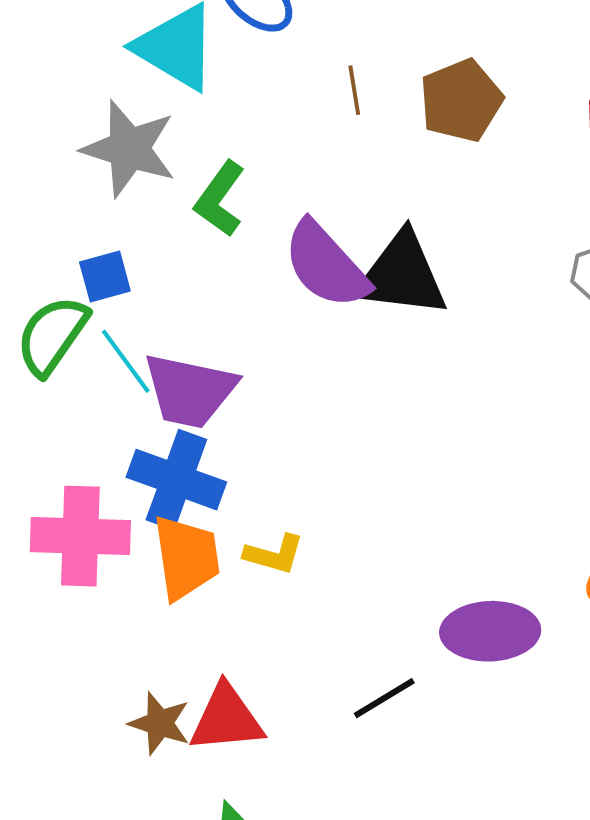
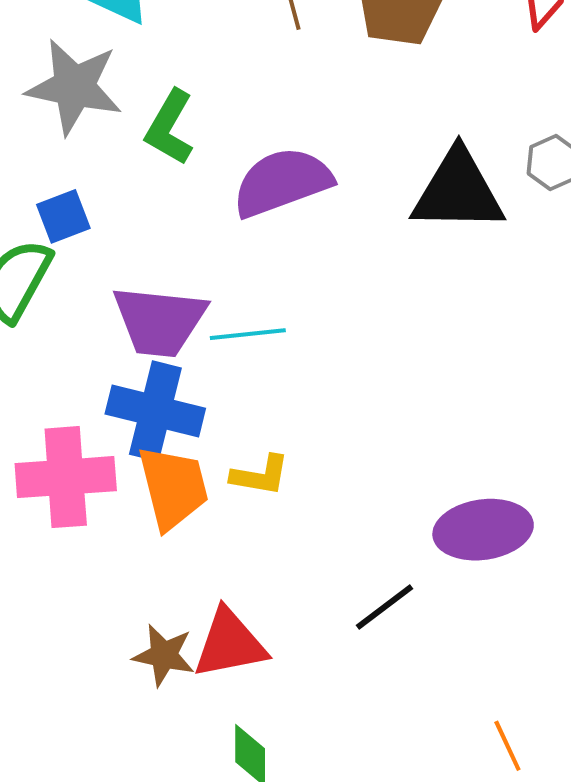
purple semicircle: (326, 265) -> (282, 182), turned 118
black triangle: (402, 275) -> (458, 191), moved
cyan line: (126, 361) -> (248, 334), moved, turned -54

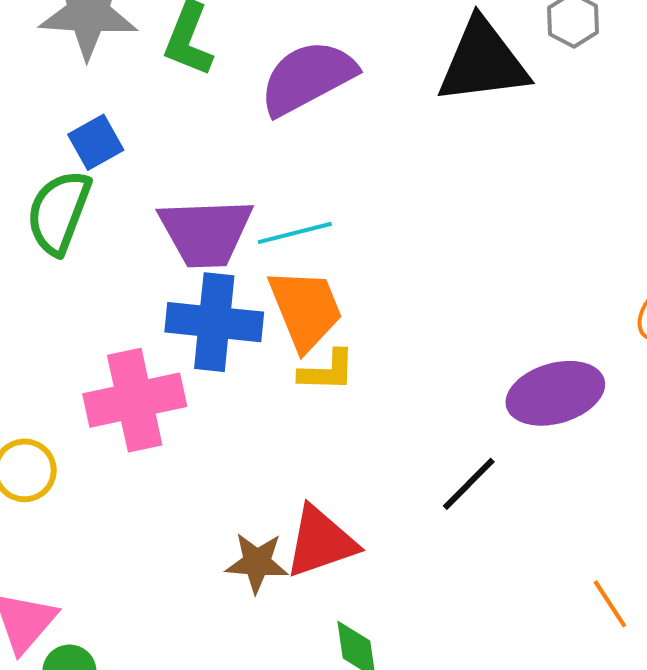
orange trapezoid: (173, 487) -> (306, 309), moved

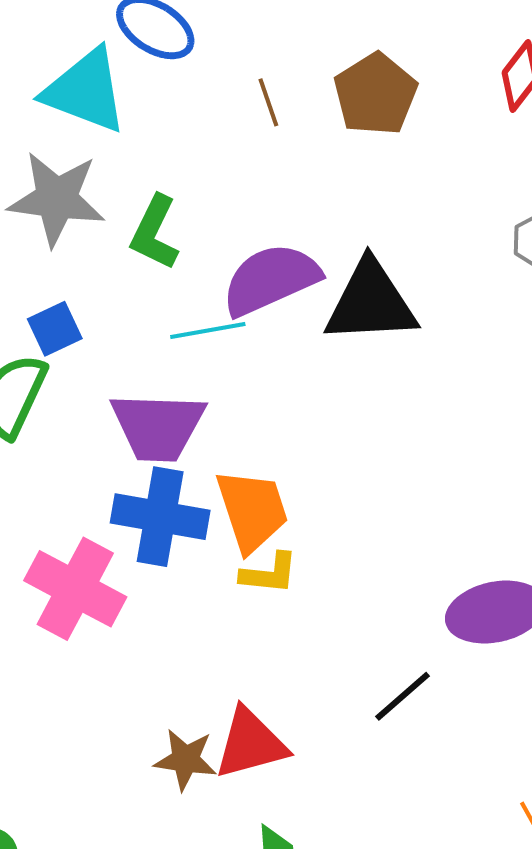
black triangle: (483, 62) -> (371, 302), moved
cyan line: (295, 233) -> (208, 331), moved
pink cross: (135, 400) -> (75, 589), turned 36

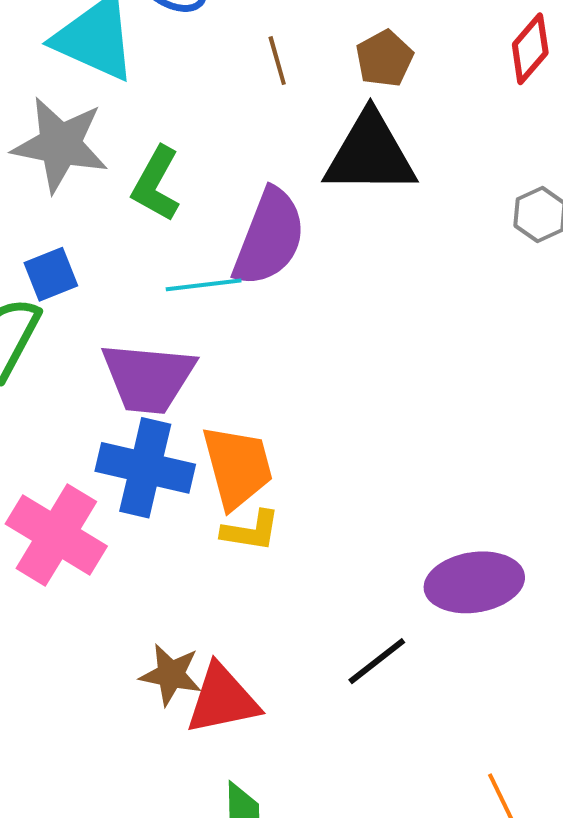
brown pentagon: (375, 94) -> (384, 59), size x0.7
purple semicircle: (271, 279) -> (269, 237), turned 132
black triangle: (371, 302) -> (370, 154), moved
brown star: (186, 760) -> (171, 675), moved

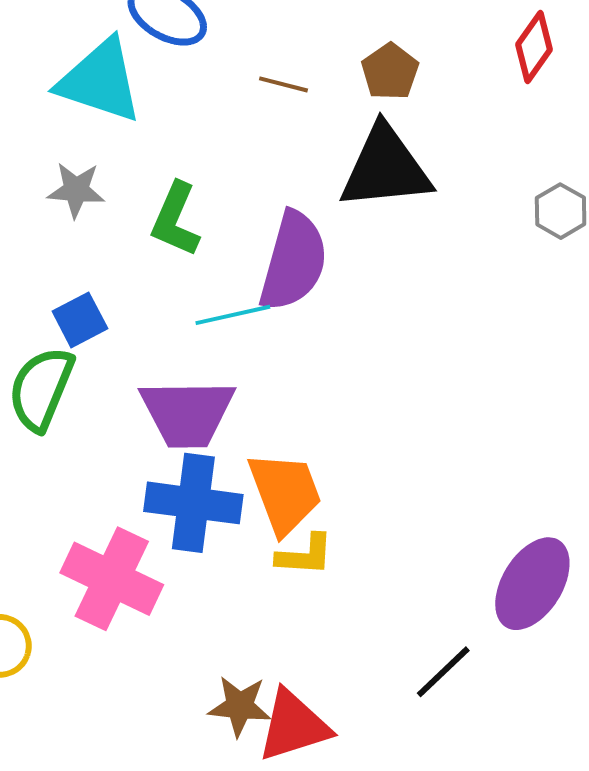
brown line: (277, 61) -> (283, 84), turned -54
gray star: (60, 145) -> (76, 190), size x0.6
purple ellipse: (474, 582) -> (532, 584), turned -44

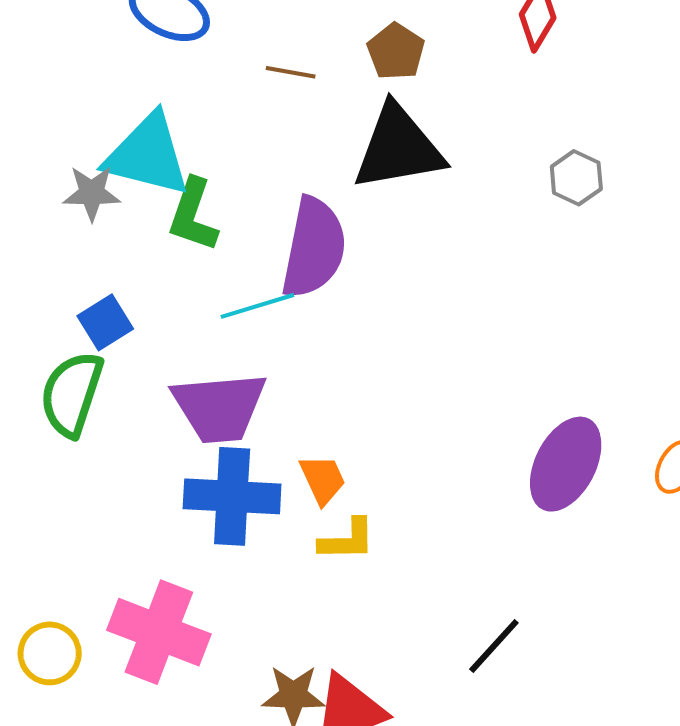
cyan triangle: (100, 81) -> (147, 155), moved
orange trapezoid: (285, 493) -> (323, 479), size x0.6
pink cross: (112, 579) -> (159, 632), moved
purple ellipse: (532, 584) -> (566, 464), moved

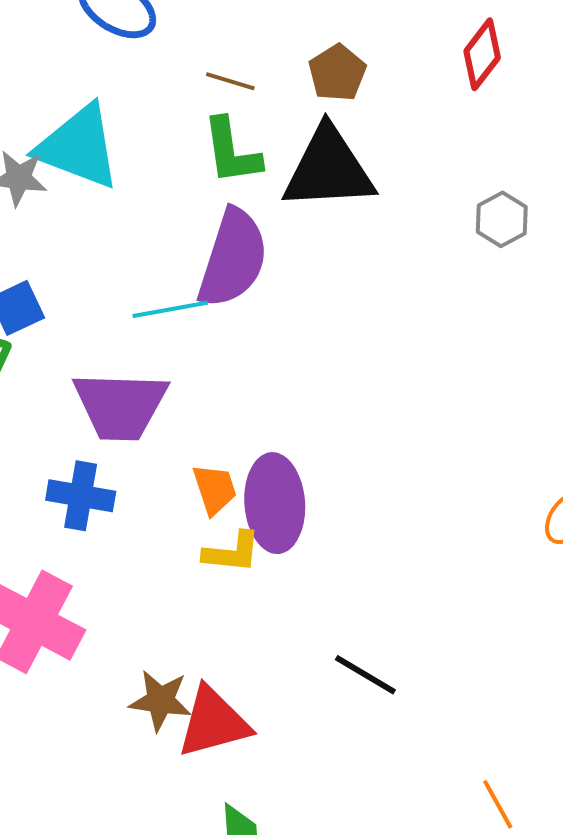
green L-shape: (193, 215) -> (232, 151), moved, turned -34
purple ellipse: (566, 464) -> (275, 503), moved, turned -38
blue cross: (232, 496) -> (81, 496), moved, size x0.7
black line: (494, 646) -> (365, 675), turned 72

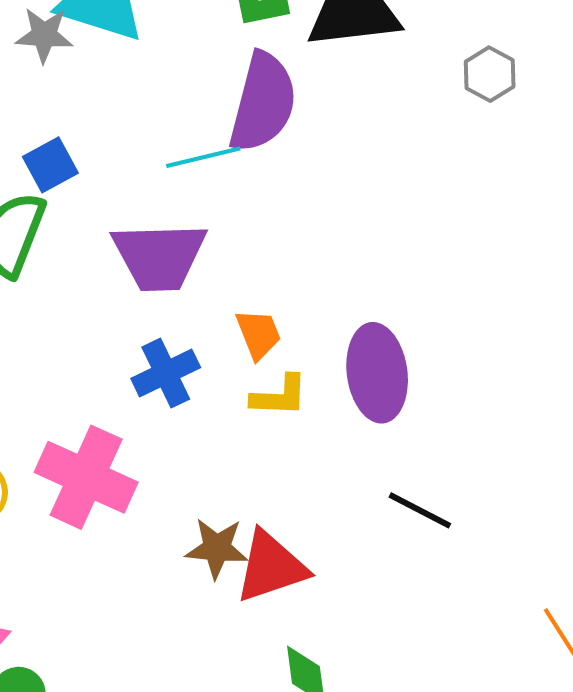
gray hexagon: (502, 219) -> (490, 74), moved
blue cross: (81, 496) -> (166, 373), moved, turned -32
purple ellipse: (275, 503) -> (377, 373), moved

